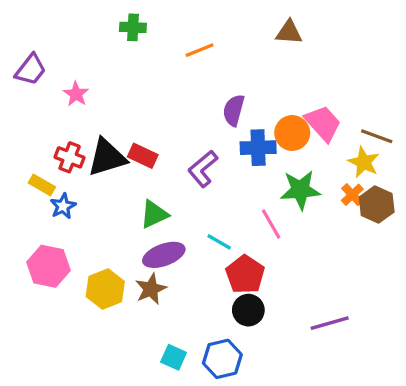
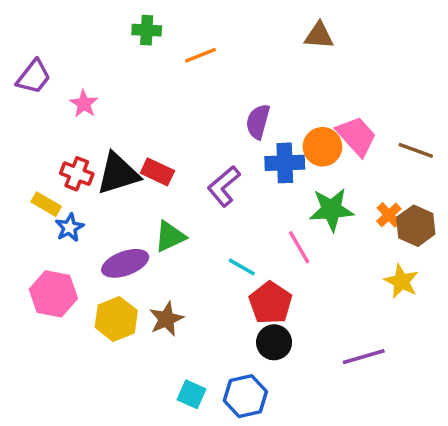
orange line: (200, 50) -> (200, 55), moved
yellow star: (364, 162) -> (401, 281), moved
purple ellipse: (164, 255) -> (125, 263), moved

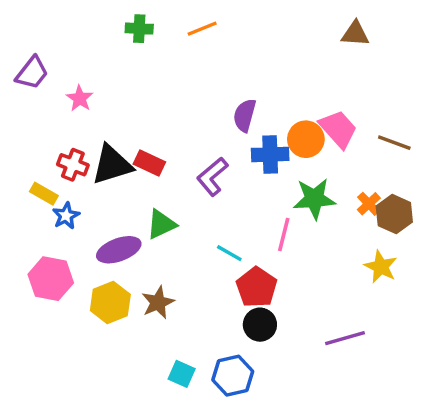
brown triangle: (319, 36) -> (355, 34), moved
orange line: (200, 55) -> (202, 29), moved
pink line: (299, 247) -> (284, 234), turned 44

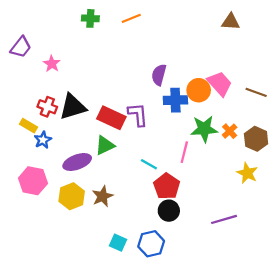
red rectangle: (149, 163) -> (111, 118), moved, size x1.4
purple L-shape: (212, 177) -> (138, 115), turned 125
orange cross: (369, 204) -> (230, 131), moved

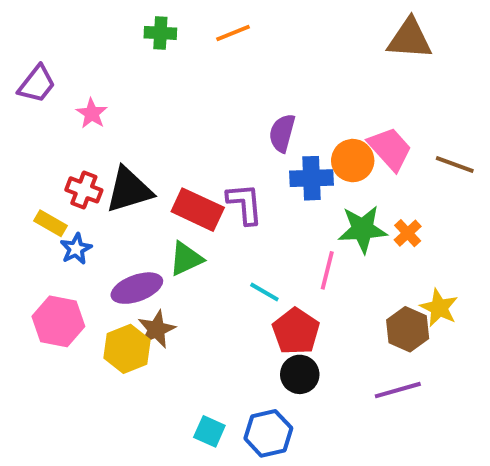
brown triangle: (231, 22) -> (410, 39), size x1.4
brown hexagon: (256, 139) -> (408, 329), moved
brown star: (103, 196) -> (156, 329), moved

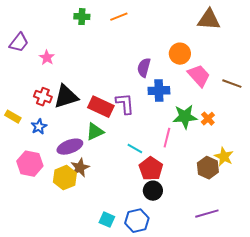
orange circle: (353, 161) -> (180, 54), moved
yellow rectangle: (51, 223) -> (13, 117), moved
purple line: (398, 390) -> (207, 214), moved

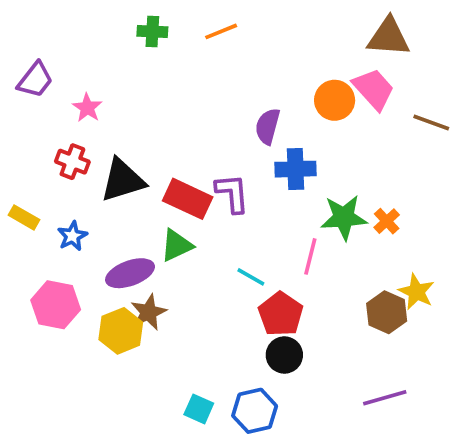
pink trapezoid: (199, 76) -> (374, 89), moved
brown line: (232, 84) -> (431, 123), moved
red cross: (43, 97) -> (72, 162), moved

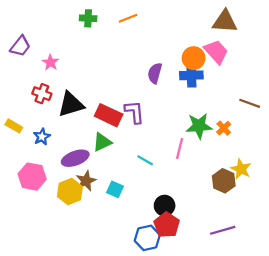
brown line: (431, 123) -> (250, 103), moved
blue cross: (296, 169) -> (191, 75), moved
red pentagon: (281, 314) -> (167, 225), moved
cyan square: (199, 409) -> (115, 189), moved

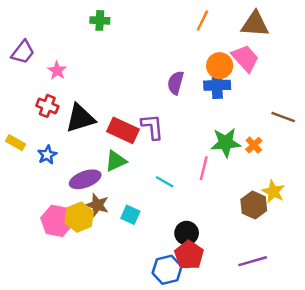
orange line: (128, 18) -> (202, 20), moved, turned -42
pink hexagon: (32, 177) -> (57, 221), moved
brown star: (86, 181) -> (97, 205), turned -30

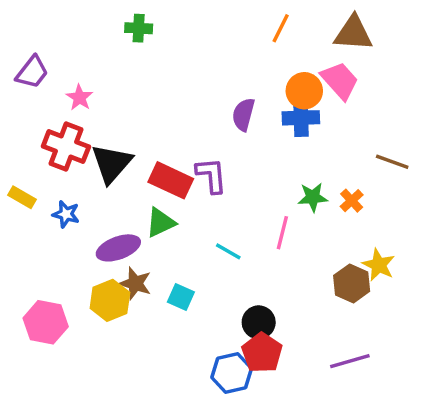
red cross: (47, 106) -> (66, 147), size x1.5
black triangle: (80, 118) -> (112, 163), turned -32
green star: (226, 143) -> (313, 197), size x0.7
blue star: (47, 155) -> (66, 214), turned -30
pink hexagon: (57, 221) -> (46, 322), moved

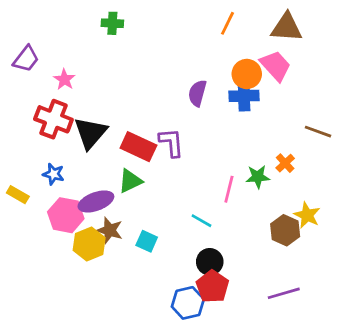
yellow rectangle: (22, 197) -> (18, 195), moved
green star: (313, 197) -> (258, 177), moved
cyan line: (228, 251) -> (202, 221), moved
pink hexagon: (46, 322) -> (66, 215), moved

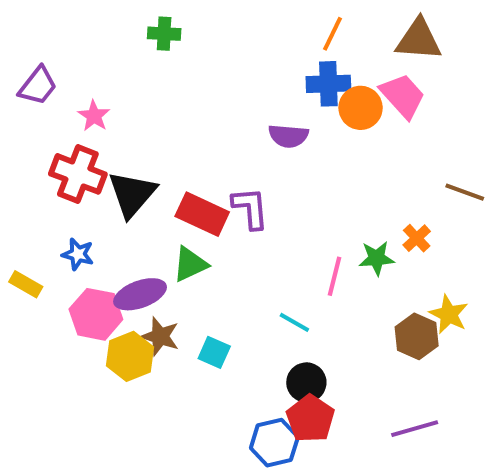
purple semicircle: (197, 93) -> (288, 136), turned -100
blue cross: (244, 96) -> (328, 84), moved

